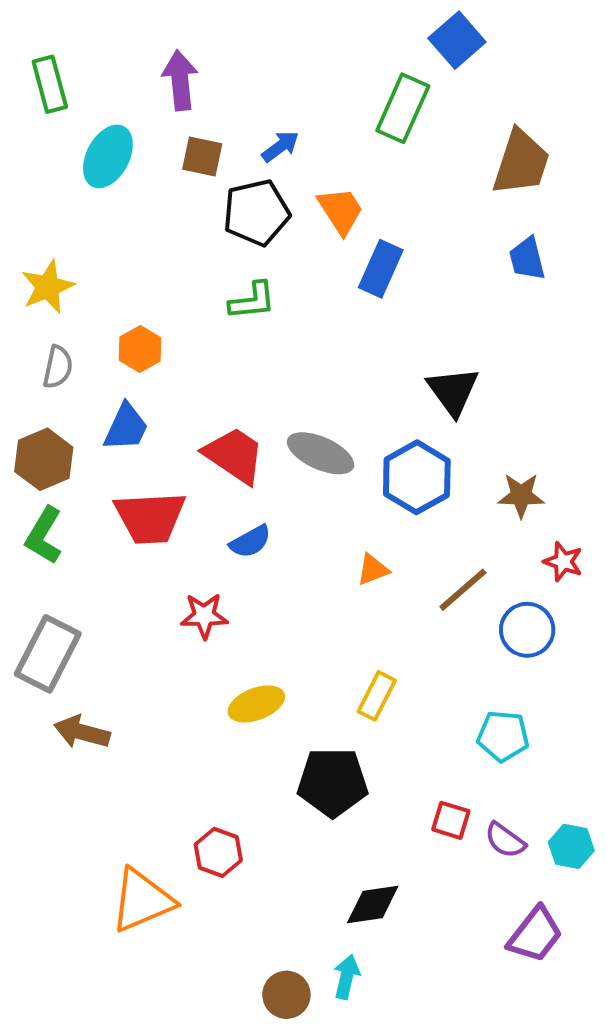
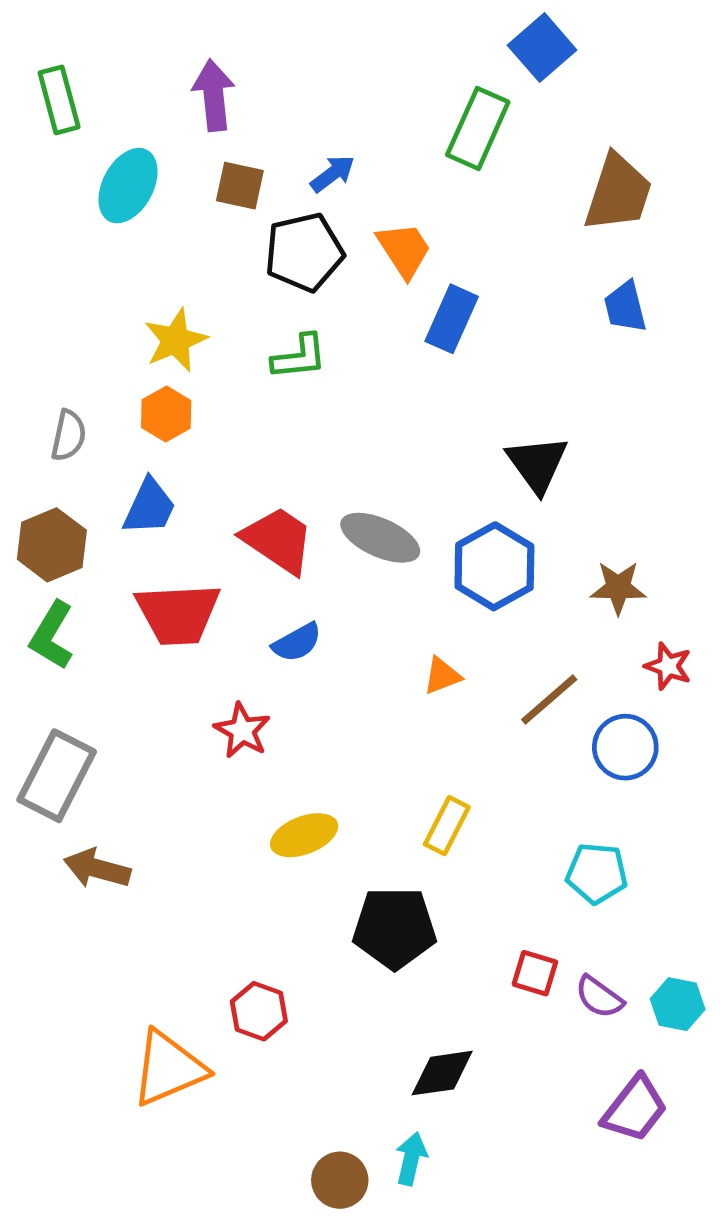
yellow star: (48, 287) -> (176, 340), moved
red star: (204, 616) -> (242, 730), turned 30

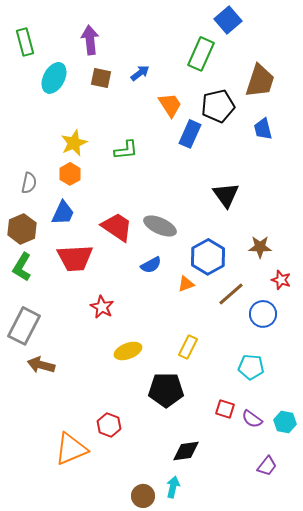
black pentagon: (304, 252) -> (218, 106), moved
blue hexagon: (494, 566) -> (208, 257), moved
blue semicircle: (297, 642) -> (151, 265), moved
purple trapezoid: (635, 1109) -> (267, 466), size x0.7

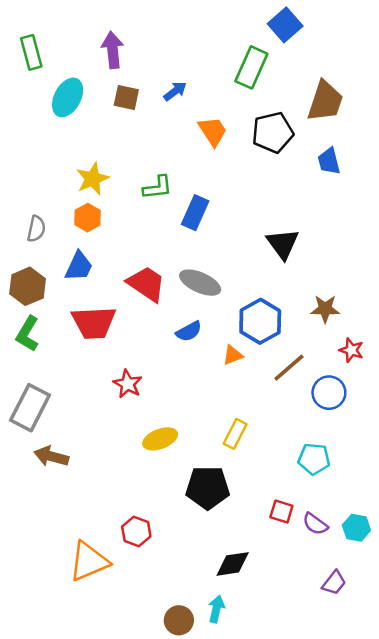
blue rectangle: (190, 134) -> (195, 213), moved

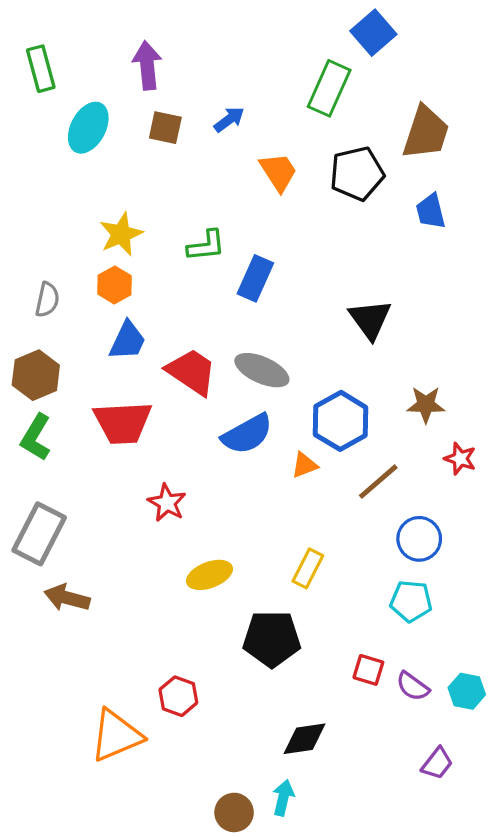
blue trapezoid: (79, 266) -> (128, 341), moved
blue semicircle: (189, 331) -> (247, 434), size x1.5
blue circle: (329, 393) -> (419, 539), moved

